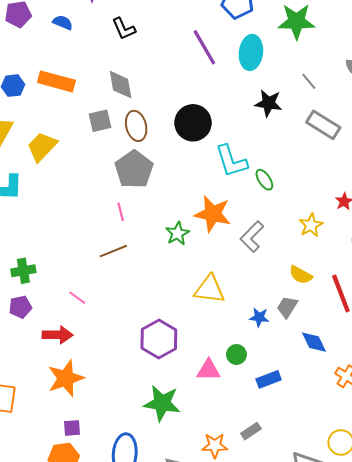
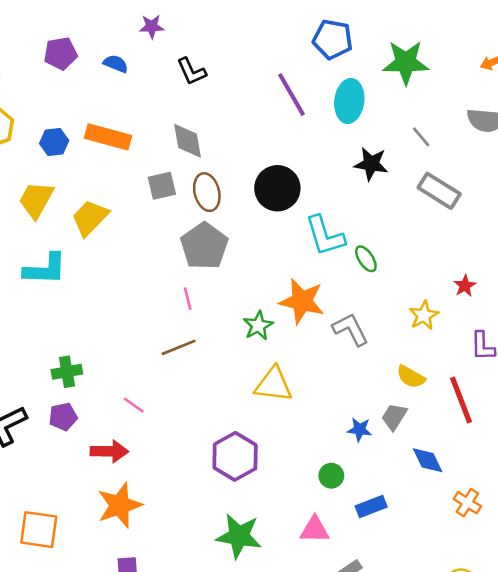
gray L-shape: (252, 237) -> (351, 329), turned 108
yellow triangle: (210, 289) -> (274, 385), moved
pink triangle: (209, 370) -> (315, 530), moved

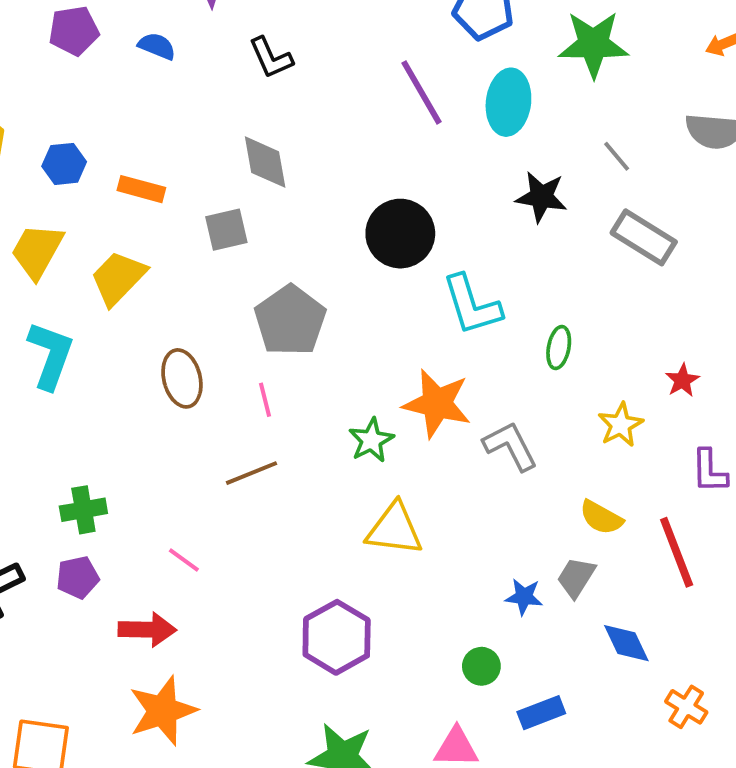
orange rectangle: (108, 137) -> (141, 189), moved, size x0.7
brown ellipse: (207, 192) -> (182, 378), moved
green ellipse: (366, 259) -> (559, 348), moved, turned 44
cyan L-shape: (45, 269) -> (51, 355), turned -72

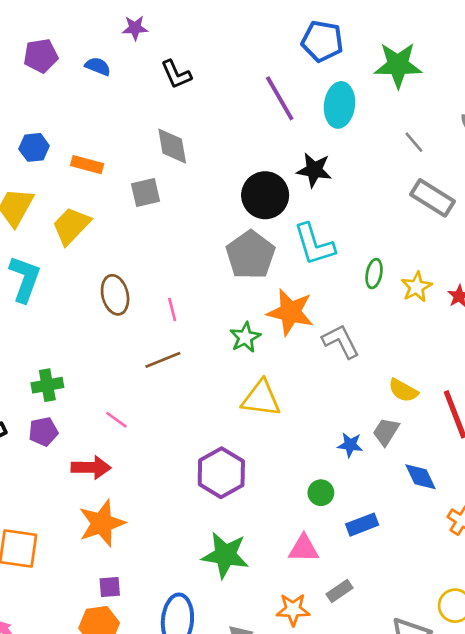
black star: (541, 197) -> (314, 170), moved
gray pentagon: (290, 320) -> (251, 255), moved
yellow star: (621, 425) -> (417, 287), moved

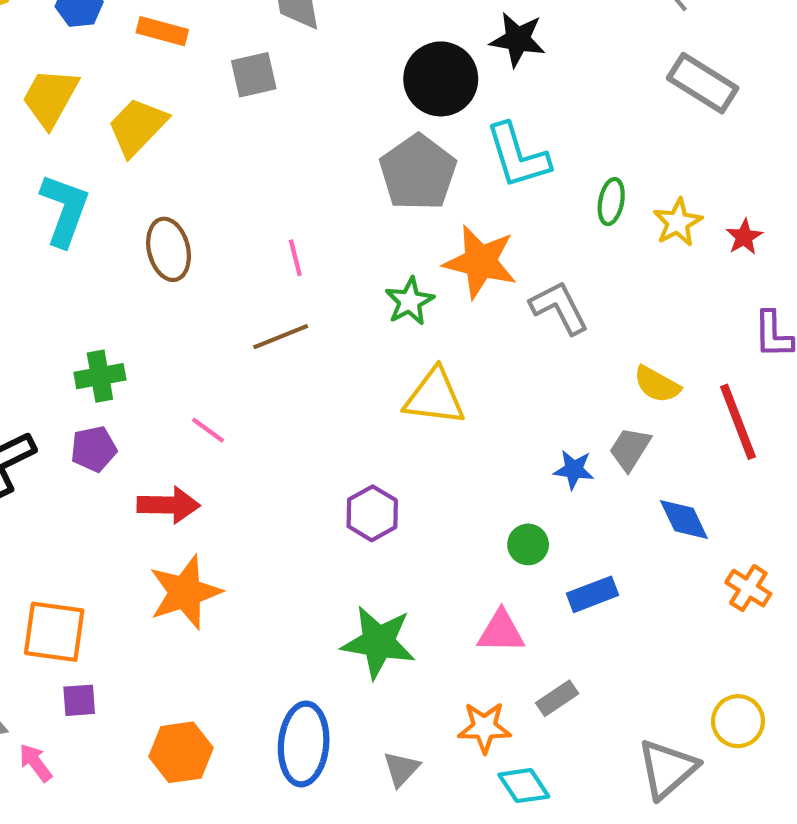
brown ellipse: (115, 295) -> (169, 249), moved
purple hexagon: (221, 473) -> (372, 513), size x0.7
purple square: (110, 587) -> (79, 700), moved

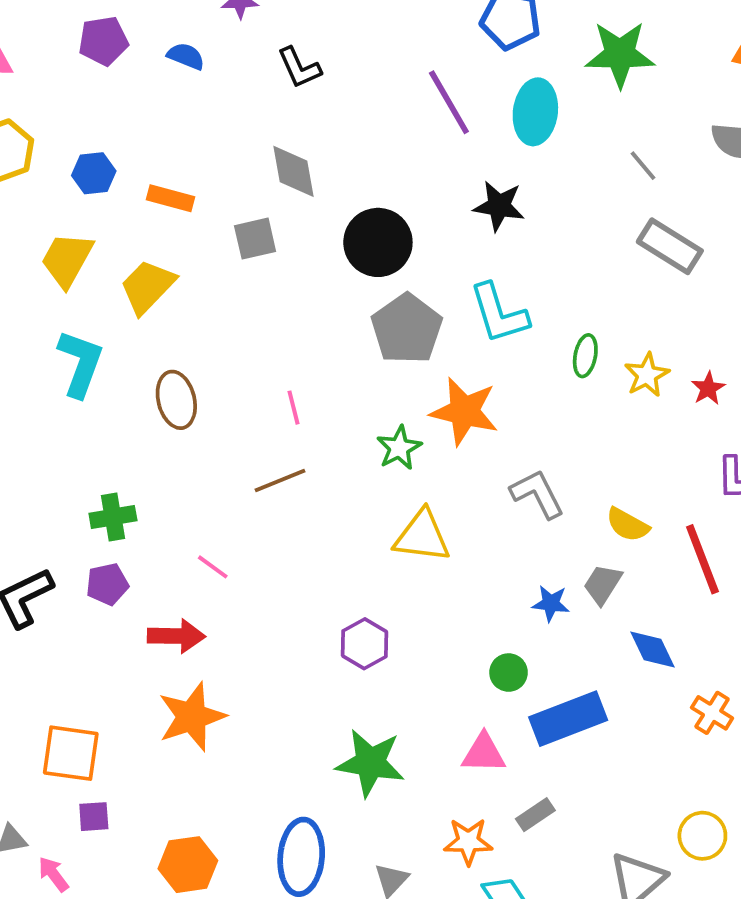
black circle: (441, 79) -> (378, 242), moved
gray L-shape: (559, 308) -> (537, 494), moved
blue rectangle: (592, 594) -> (568, 719), size x1.6

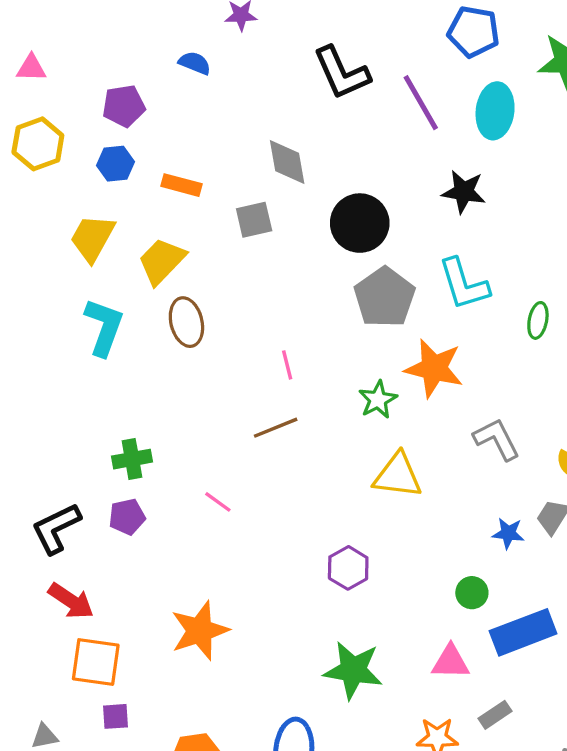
purple pentagon: (103, 41) -> (124, 106), moved
black L-shape: (299, 68) -> (342, 73), moved, size x1.5
brown ellipse: (176, 400) -> (186, 322), moved
red arrow: (176, 636) -> (71, 601), moved, turned 33

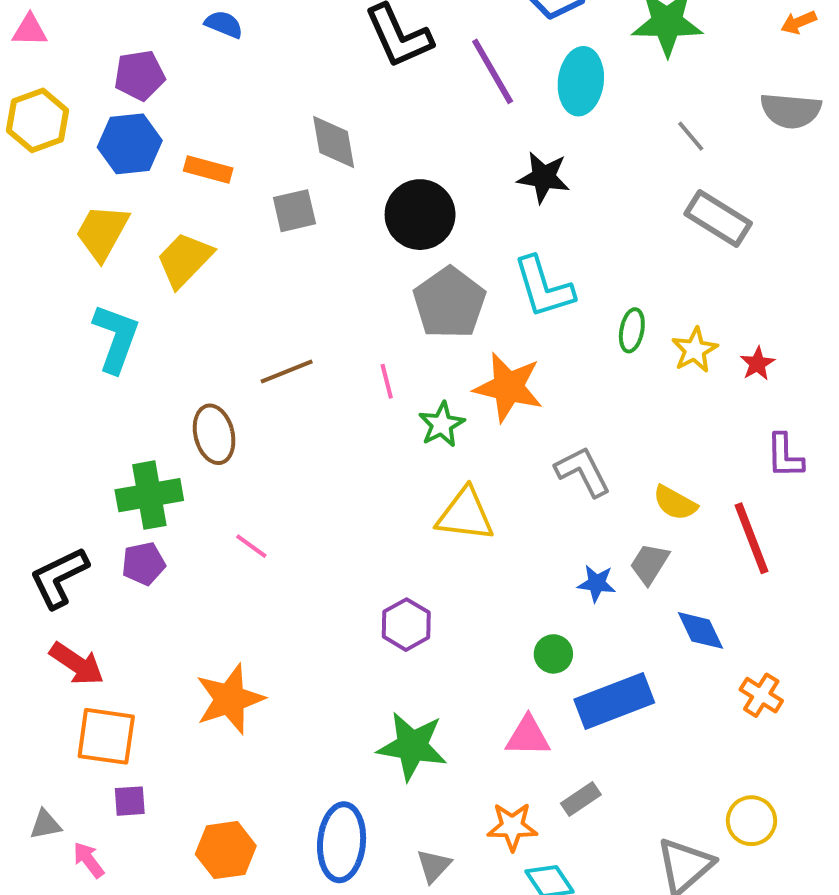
blue hexagon: (116, 164) -> (130, 144), size x1.4
brown ellipse: (186, 322) -> (214, 434), moved
pink line: (287, 365) -> (387, 381), moved
brown line: (276, 428) -> (287, 371), moved
green cross: (132, 459) -> (149, 495), size x1.4

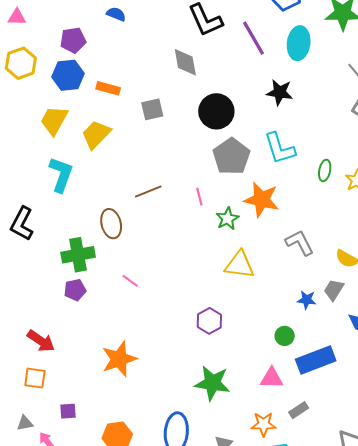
gray diamond: (334, 142) -> (185, 62), moved
black L-shape: (59, 577) -> (22, 224), moved, turned -36
orange square: (106, 736) -> (35, 378), moved, size x0.7

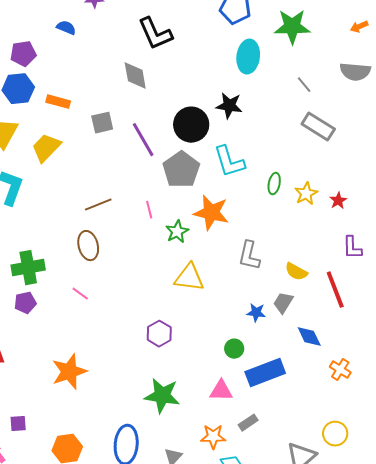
purple line: (253, 38) -> (143, 140), moved
black circle: (216, 111) -> (191, 125), moved
brown ellipse: (111, 224) -> (88, 246), moved
gray L-shape: (300, 243) -> (249, 256), turned -140

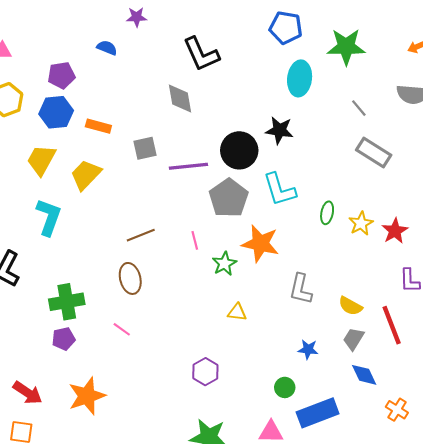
purple line: (143, 140) -> (188, 166), turned -66
red star: (338, 201) -> (395, 231), size x1.4
yellow triangle: (189, 278) -> (237, 312), size x0.6
gray trapezoid: (283, 303) -> (354, 339), moved
orange star: (69, 372) -> (87, 396), moved

